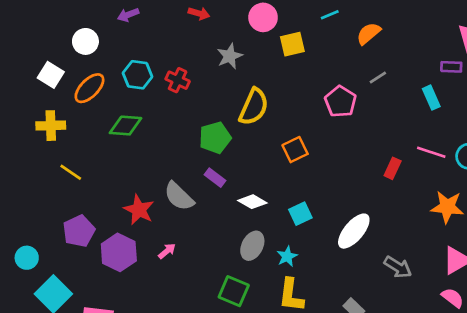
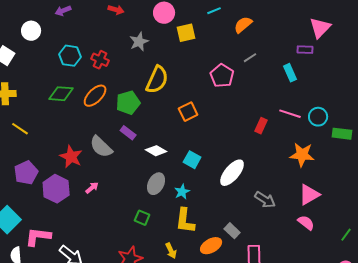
orange ellipse: (89, 88) -> (95, 96), moved
cyan square: (300, 214) -> (192, 160), turned -36
green square: (234, 291) -> (142, 218), size x0.7

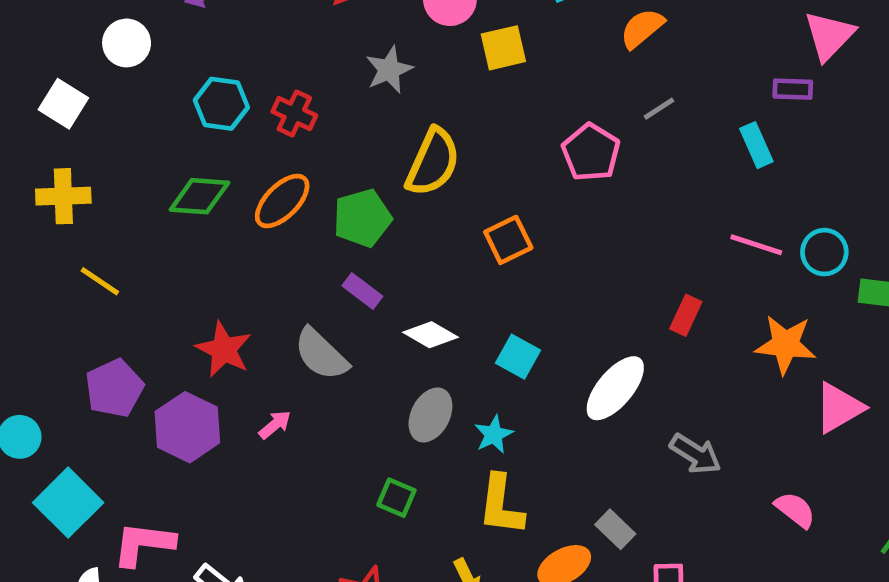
red rectangle: (261, 126) -> (686, 315), moved
gray semicircle: (101, 147) -> (321, 354), moved
pink triangle: (309, 195) -> (839, 408), moved

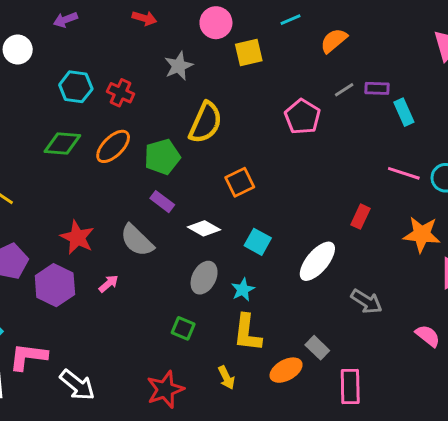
purple rectangle: (793, 89) -> (377, 88), moved
orange square: (508, 240) -> (240, 182), moved

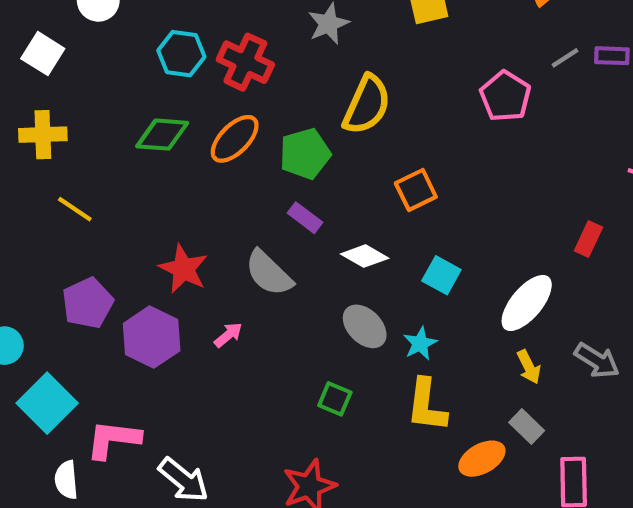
red cross: (121, 93) -> (245, 62), size x1.4
gray ellipse: (204, 278) -> (365, 326), turned -72
yellow arrow: (226, 378) -> (529, 367), moved

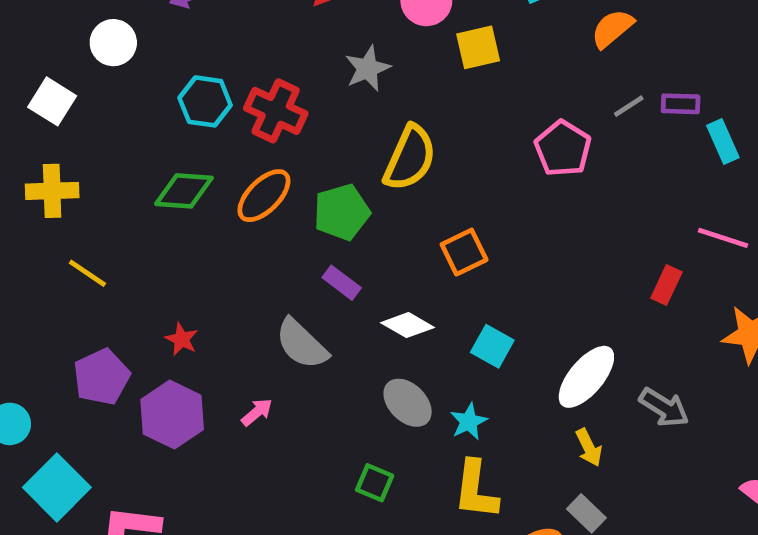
red rectangle: (588, 239) -> (666, 285), moved
red star: (184, 269) -> (182, 339), moved, size x0.6
gray arrow: (597, 361) -> (664, 407), moved

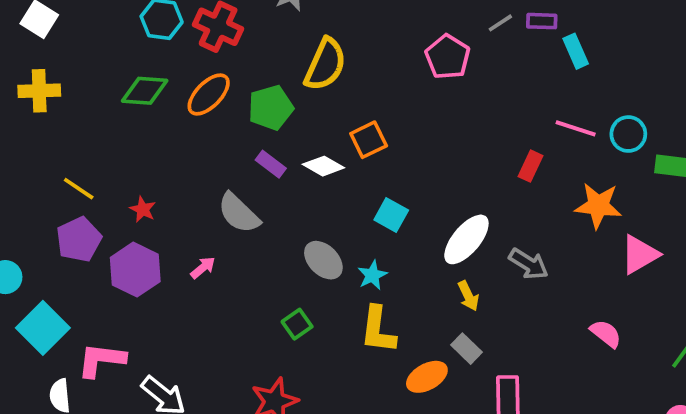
yellow line: (87, 273) -> (79, 189), moved
white diamond: (408, 325) -> (323, 166), moved
green square: (375, 483) -> (297, 324), turned 32

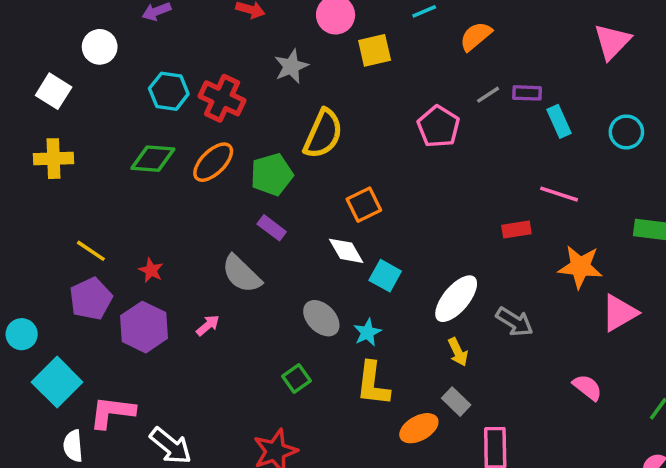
cyan circle: (628, 134) -> (626, 132), moved
white diamond: (323, 166) -> (346, 251), moved, turned 30
red rectangle: (530, 166) -> (516, 230), turned 56

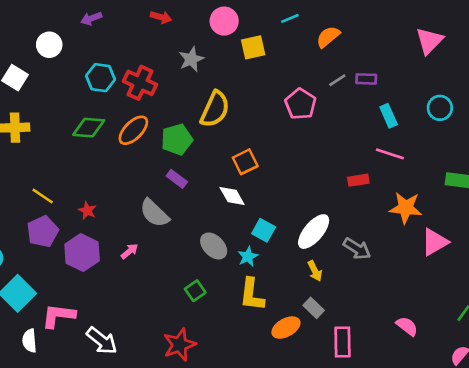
cyan rectangle: (559, 121) -> (389, 116), moved
cyan square: (385, 276) -> (264, 230), moved
pink semicircle: (587, 387) -> (407, 326), moved

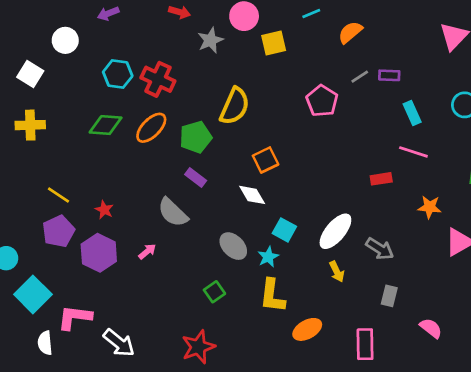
gray star: (191, 59) -> (210, 40), moved
orange star: (406, 208) -> (430, 207), size x0.7
gray rectangle: (314, 308) -> (389, 296), moved, turned 60

